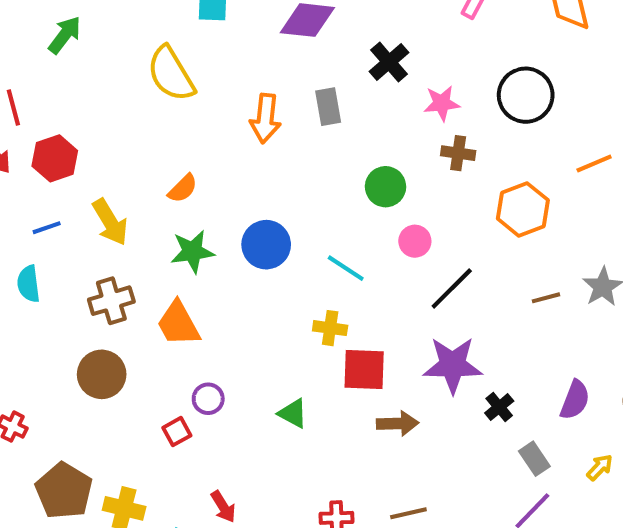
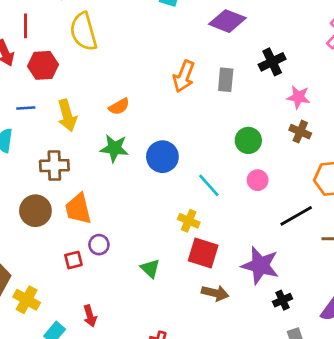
yellow semicircle: (171, 74) -> (84, 32), moved
black line: (452, 288) -> (296, 216), moved
orange trapezoid: (178, 324) -> (78, 209), moved

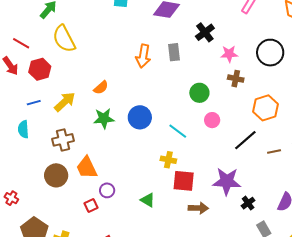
red line: (25, 26) -> (21, 43), turned -48
yellow arrow: (67, 115) -> (65, 102), turned -105

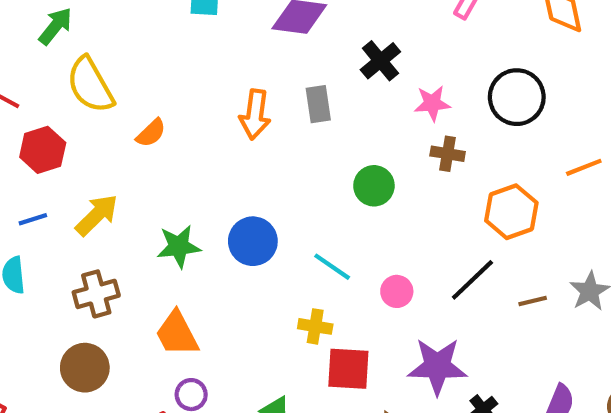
orange semicircle: (101, 88) -> (151, 133), moved
pink circle: (212, 120) -> (397, 291), moved
orange trapezoid: (87, 168) -> (177, 334), moved

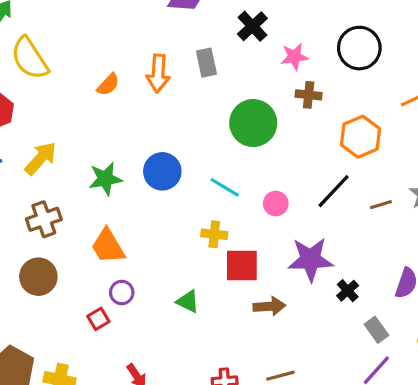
orange semicircle: (151, 133) -> (108, 85), moved
green circle: (374, 186) -> (253, 123), size x1.5

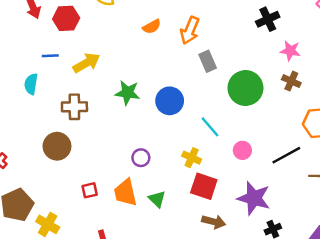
gray rectangle: (206, 63) -> (208, 61), moved, turned -30
orange trapezoid: (108, 246) -> (125, 193), moved
purple circle: (122, 293) -> (141, 158), moved

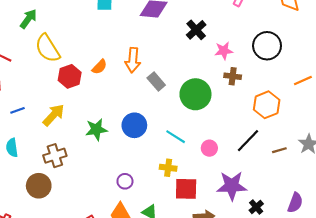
red hexagon: (66, 18) -> (70, 76), moved
blue line: (50, 56) -> (18, 110), moved
brown circle: (57, 146) -> (39, 186), moved

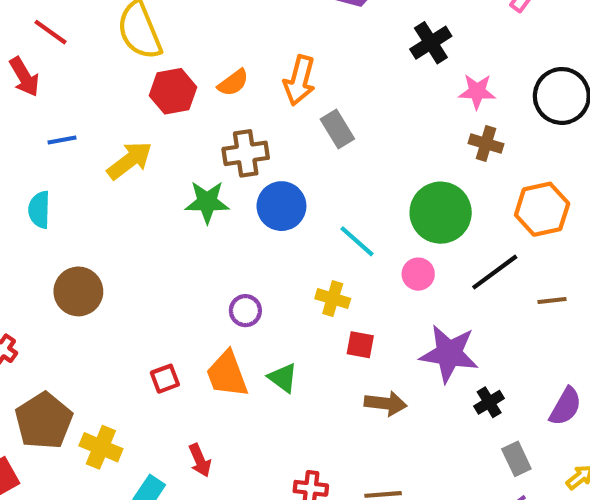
green circle: (195, 94) -> (441, 213), moved
brown cross: (55, 156) -> (246, 153), moved
red square: (186, 189) -> (360, 345), size x0.6

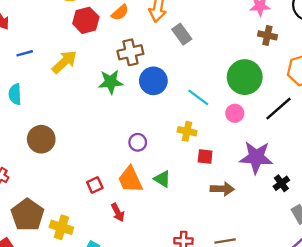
red arrow: (200, 460) -> (118, 212), moved

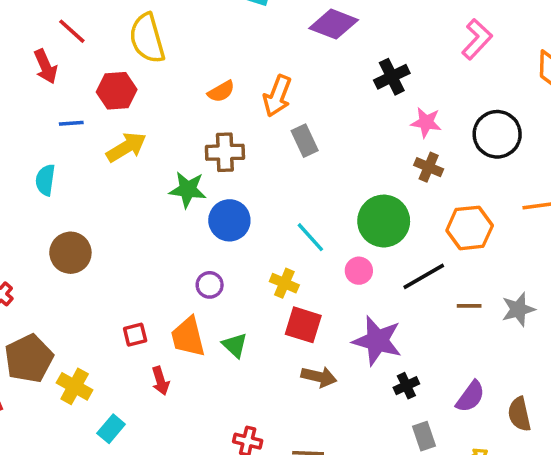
red hexagon: (86, 20) -> (117, 91), moved
blue circle: (153, 81) -> (229, 220), moved
red square: (205, 156) -> (303, 325), size x1.5

